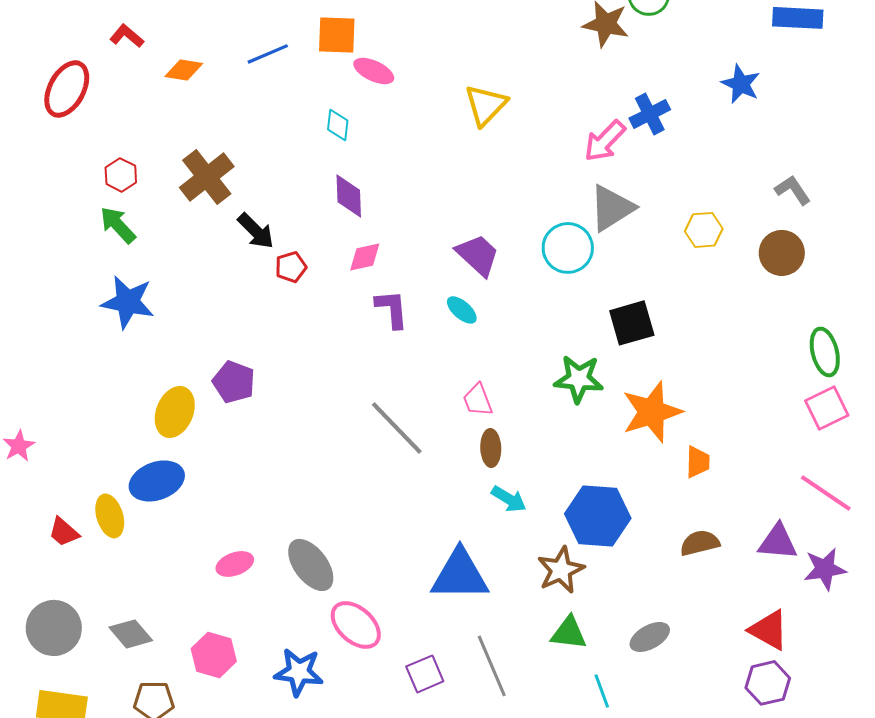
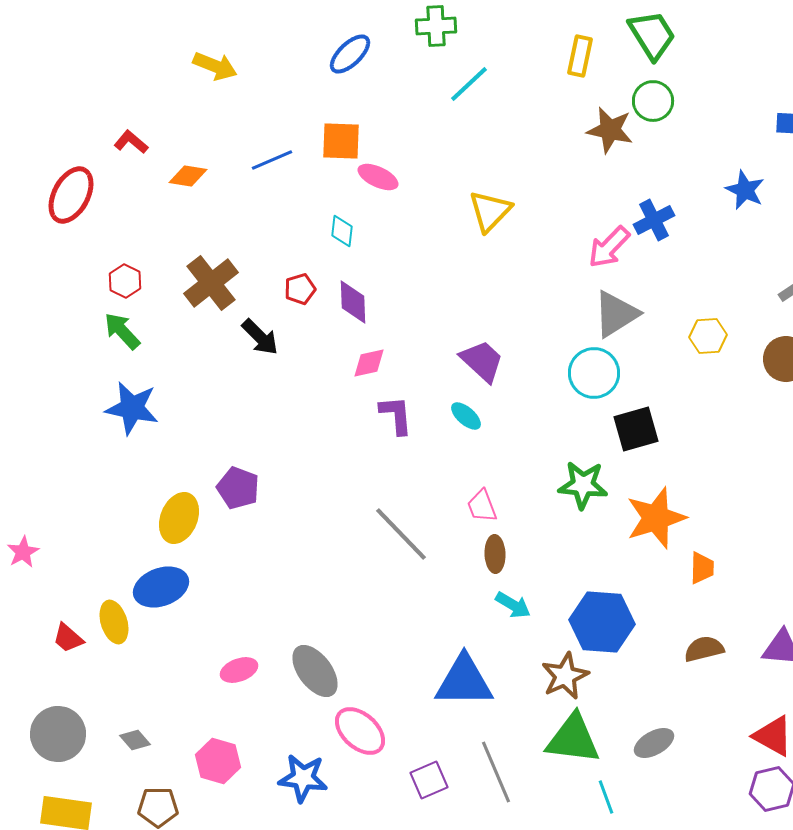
cyan circle: (568, 248) -> (594, 373), moved
red pentagon: (291, 267) -> (300, 289), moved
green triangle: (569, 633) -> (573, 739), size x1.5
gray diamond: (131, 634) -> (135, 740), size x0.7

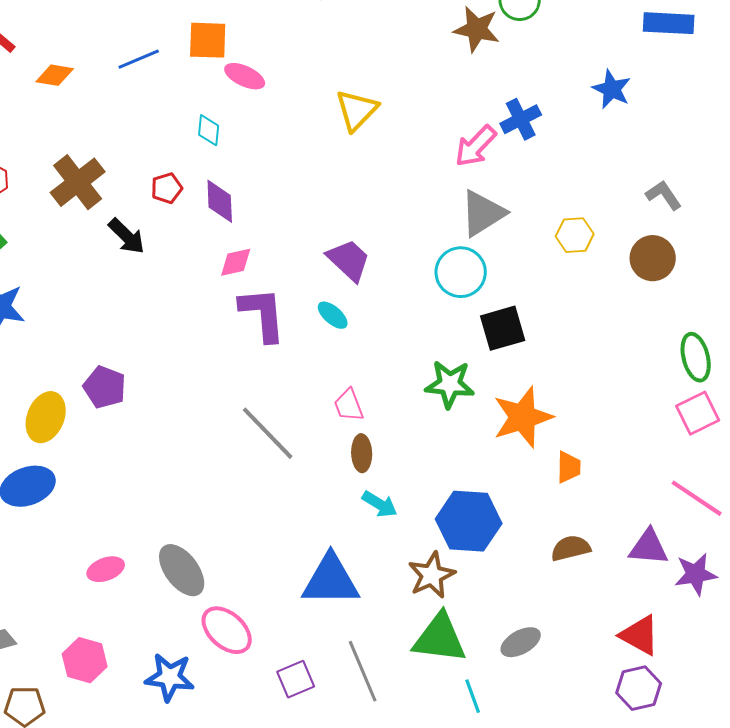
purple L-shape: (396, 415) -> (263, 314), size x1.4

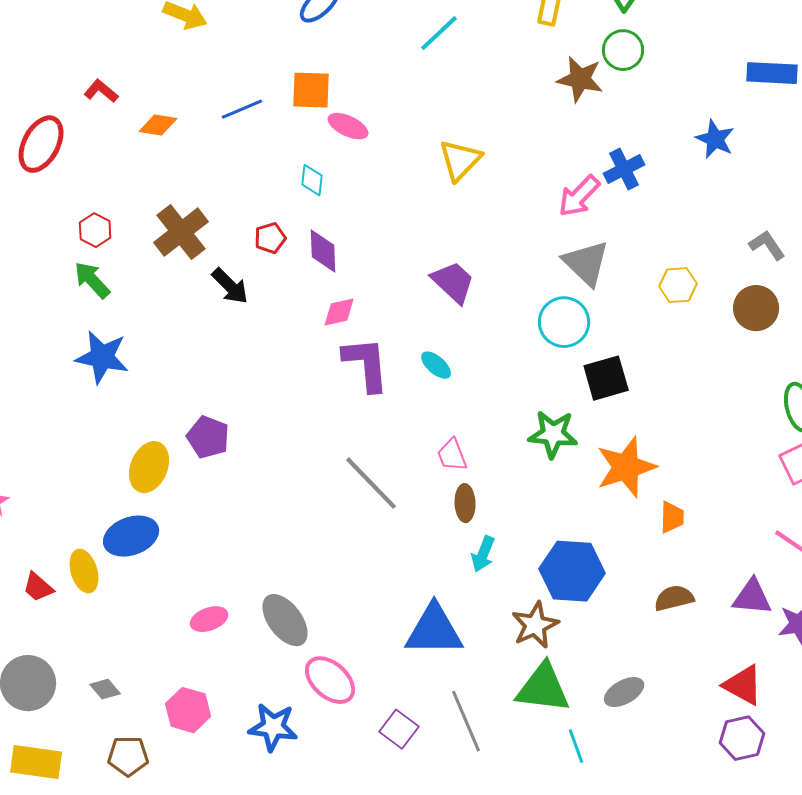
gray triangle: (483, 213) -> (586, 263), turned -44
purple trapezoid: (349, 260) -> (453, 282), moved
cyan arrow: (380, 504) -> (483, 554), turned 81
purple square: (296, 679) -> (399, 729), turned -30

